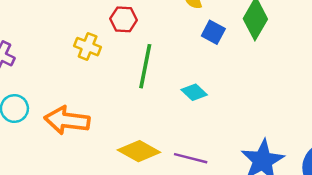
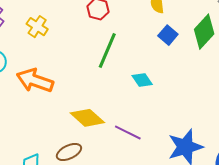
yellow cross: (88, 47) -> (37, 27), moved

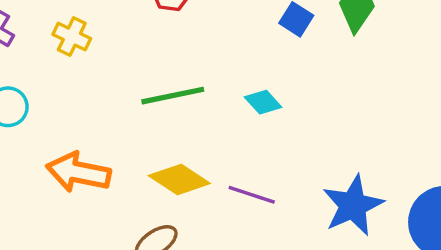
green line: (107, 51) -> (173, 96), moved, turned 63
orange arrow: (35, 81) -> (78, 172), moved

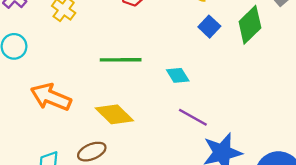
purple line: (252, 195) -> (193, 117), moved

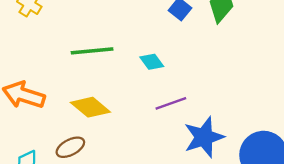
purple line: (193, 117) -> (171, 103), turned -44

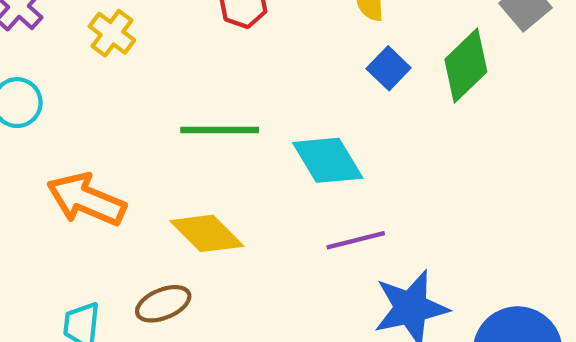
cyan diamond: (152, 62) -> (328, 160), size x1.6

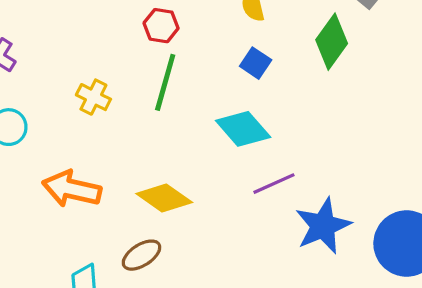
yellow cross: (112, 33) -> (93, 97), moved
blue square: (389, 68) -> (256, 63), moved
green line: (220, 130) -> (165, 82), moved, turned -64

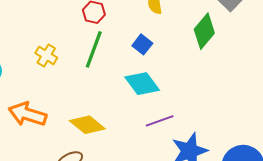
blue square: (256, 63) -> (142, 44), moved

